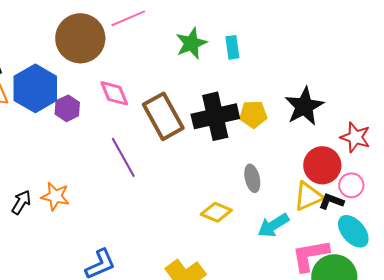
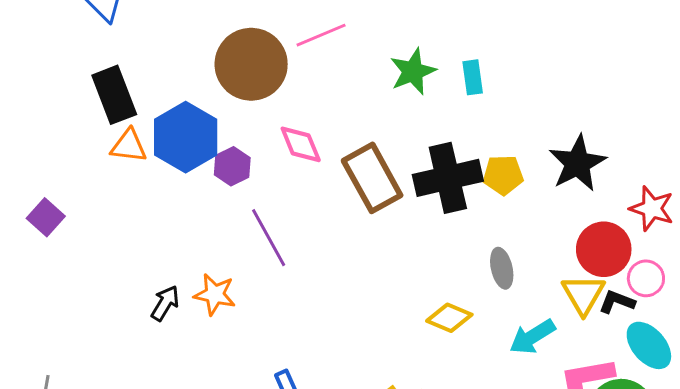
purple line: (123, 157) -> (269, 238), moved
yellow triangle: (308, 196) -> (583, 294), turned -36

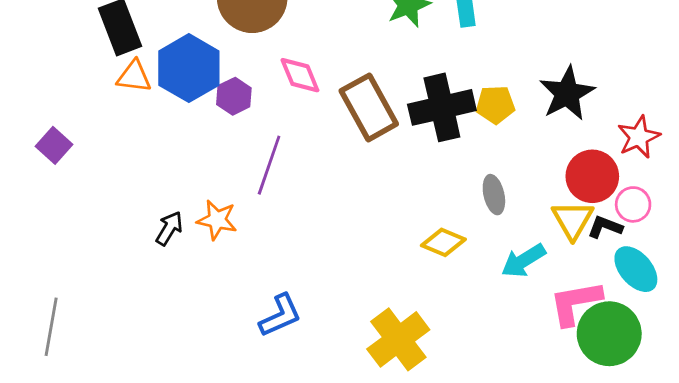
red star: (652, 208) -> (639, 137), turned 30
purple line: (269, 238) -> (269, 165), turned 48

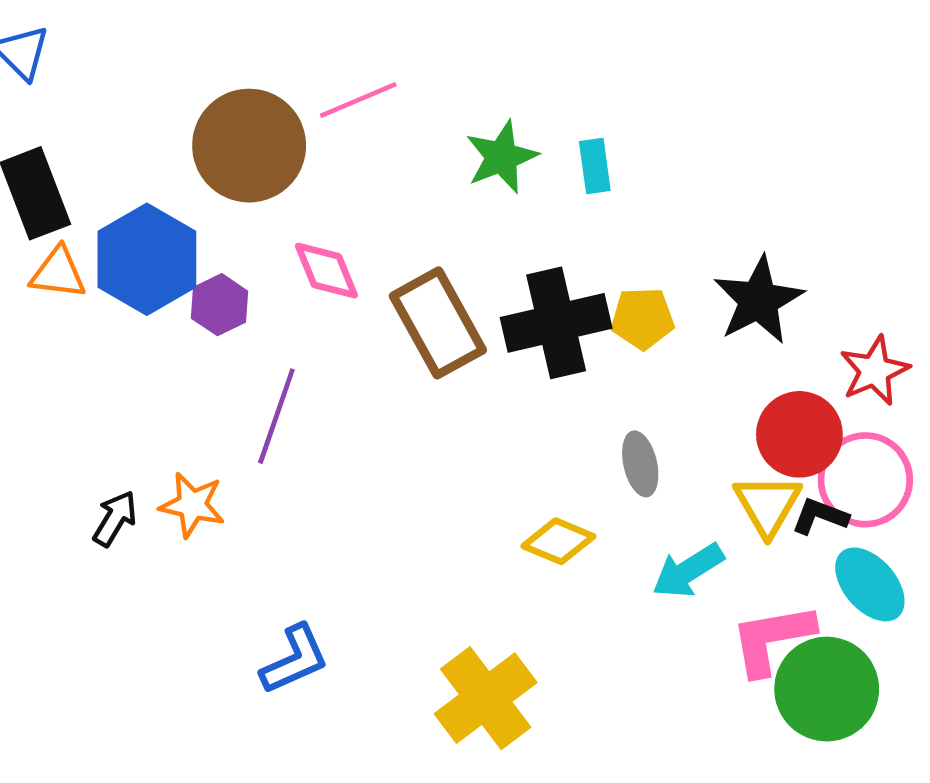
pink circle: (633, 204) -> (865, 480), size x1.6

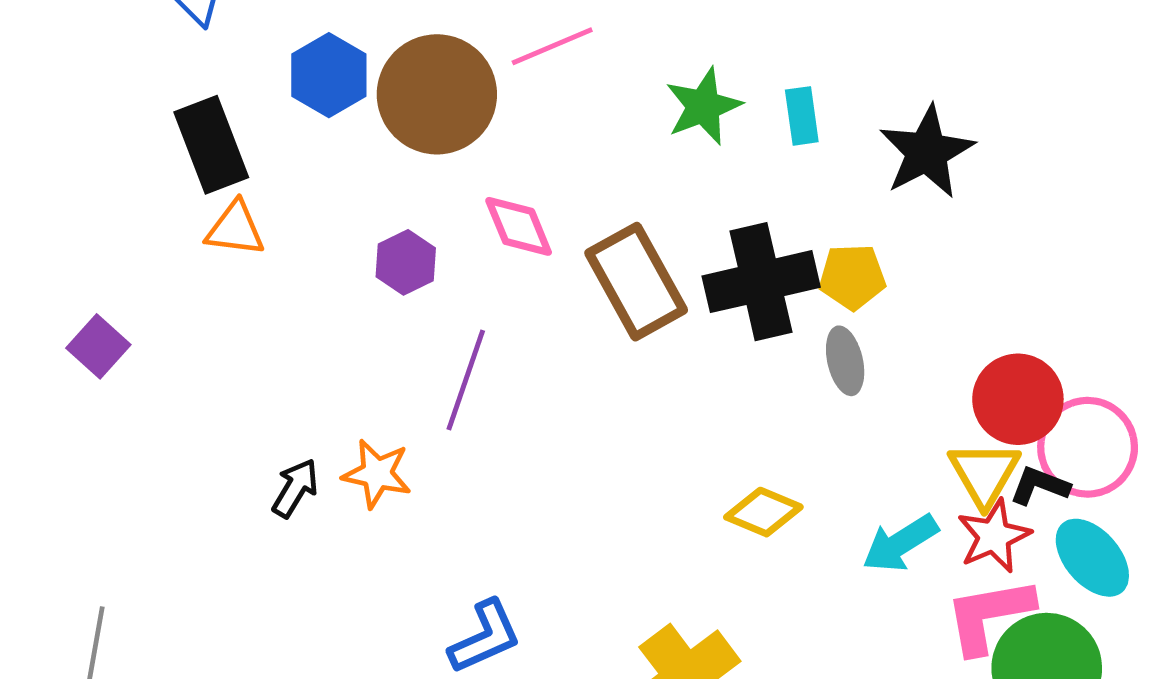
blue hexagon: (147, 259) -> (329, 75), moved, size x0.7
black star: (758, 300) -> (927, 152), moved
red star: (874, 371) -> (994, 536), moved
gray ellipse: (640, 464) -> (845, 361), moved

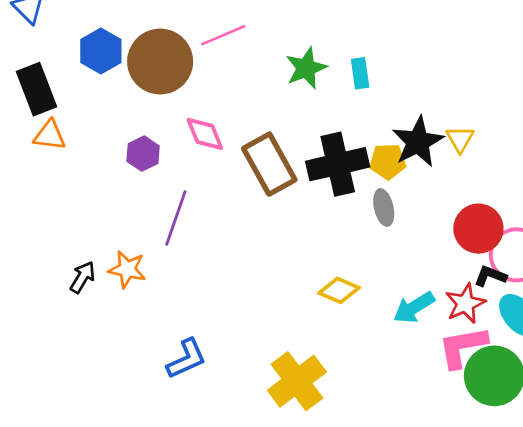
black star: (927, 152) -> (418, 142), moved
yellow triangle: (984, 474) -> (460, 139), moved, size x0.7

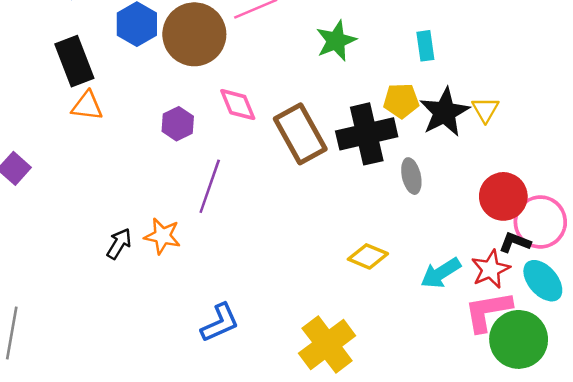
cyan rectangle: (360, 73) -> (425, 46), moved
yellow pentagon: (388, 161) -> (401, 101), moved

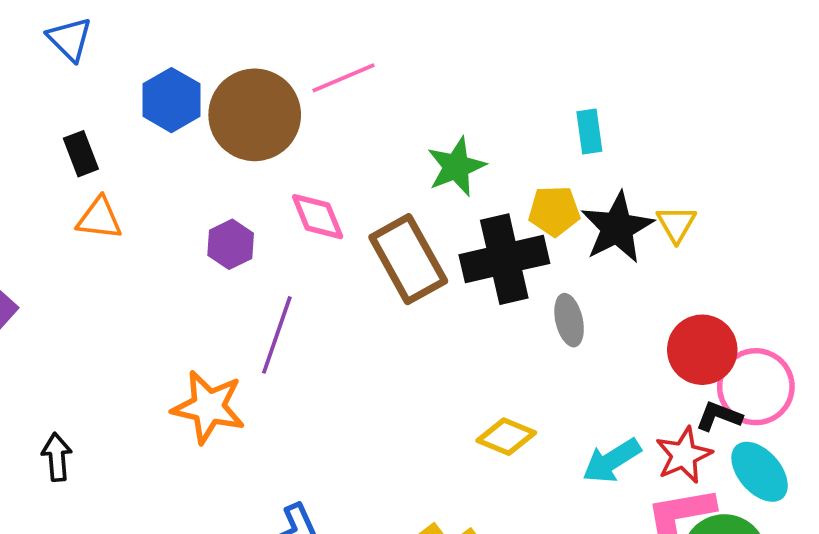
green star: (336, 41) -> (456, 167), moved
black rectangle: (74, 61) -> (81, 154), size x0.6
orange star: (162, 236) -> (208, 407), size x1.4
black arrow: (119, 244) -> (57, 457), moved, turned -36

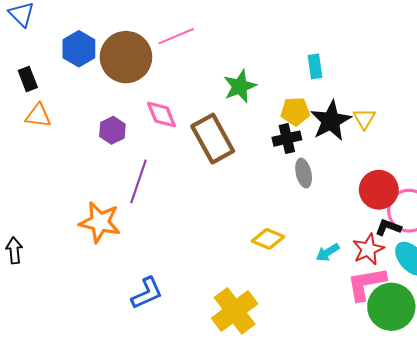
black cross: (504, 259) -> (287, 139), moved, size x0.6
cyan arrow: (612, 461) -> (328, 252), size x0.7

